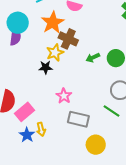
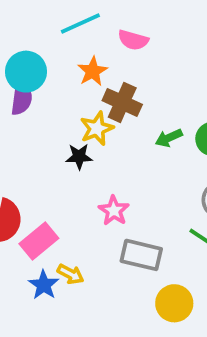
orange star: (53, 23) -> (93, 71), size x0.7
yellow arrow: (41, 129) -> (70, 274), turned -48

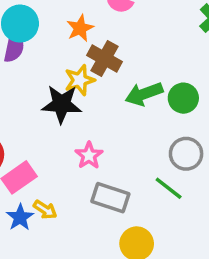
green arrow: (169, 138) -> (144, 94), size x1.5
black star: (79, 157) -> (62, 104), size x1.6

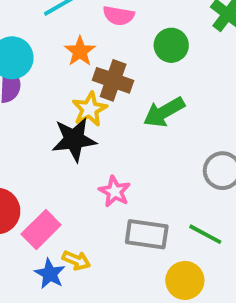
green circle: (183, 98) -> (171, 45), moved
green line: (169, 188) -> (205, 234), moved

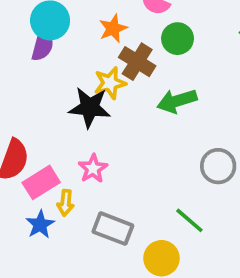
green circle: (171, 45) -> (178, 39), moved
pink star: (115, 191) -> (93, 169), moved
gray rectangle: (147, 234) -> (113, 229), moved
yellow arrow: (76, 260) -> (66, 203), moved, turned 60

